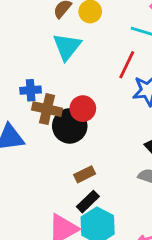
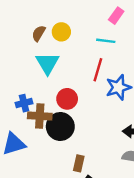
red circle: (83, 109) -> (67, 99), moved
brown rectangle: (85, 174) -> (79, 163), turned -42

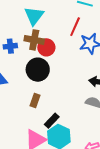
brown cross: (40, 116) -> (34, 40), moved
brown rectangle: (79, 163) -> (35, 100), moved

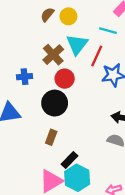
cyan triangle: (34, 16) -> (77, 44), moved
brown cross: (34, 40) -> (53, 55), moved, turned 36

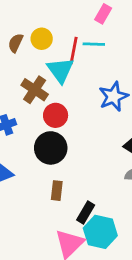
red line: (97, 56) -> (74, 51), moved

